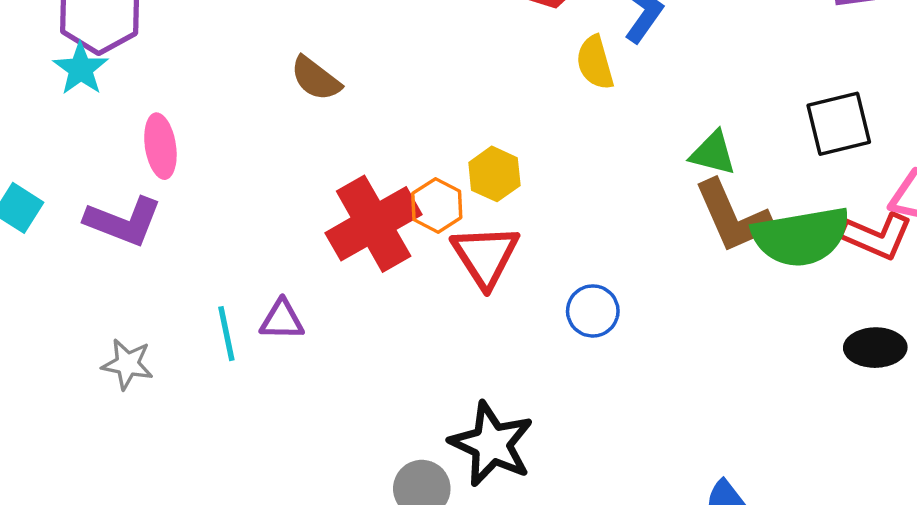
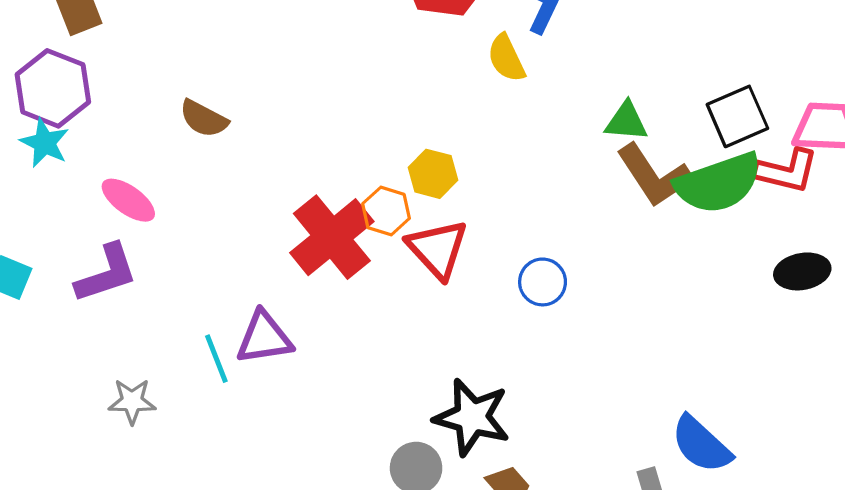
brown semicircle: (316, 79) -> (204, 119), moved
black square: (839, 124) -> (737, 116), moved
pink ellipse: (160, 146) -> (128, 200), turned -36
purple L-shape: (123, 221) -> (106, 273), turned -30
purple triangle: (282, 320) -> (264, 338), size x1.4

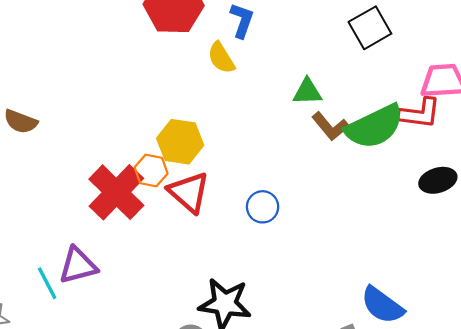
black square: (737, 116) -> (370, 28), moved
yellow hexagon: (433, 174) -> (180, 142), size x1.4
brown L-shape: (654, 175) -> (330, 126), size x0.7

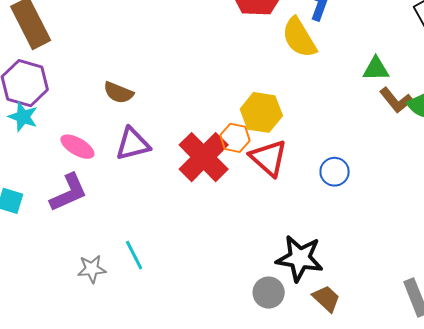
yellow semicircle: (221, 58) -> (299, 38), size x1.4
purple triangle: (78, 266) -> (133, 144), moved
cyan line: (47, 283) -> (134, 255), moved

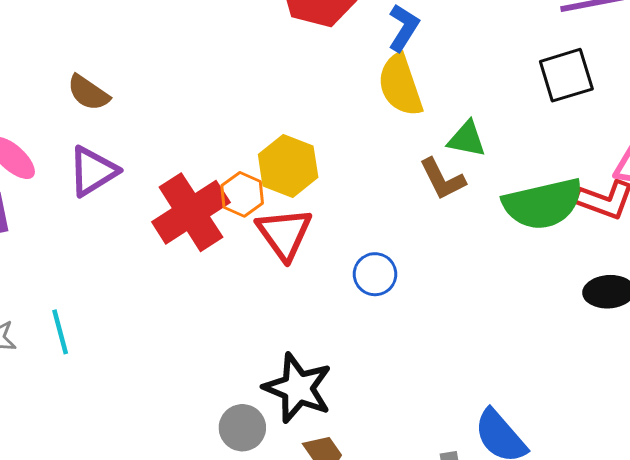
yellow semicircle: (299, 38) -> (400, 85), moved
brown L-shape: (396, 100) -> (442, 179), moved
purple triangle: (133, 144) -> (93, 171), turned -30

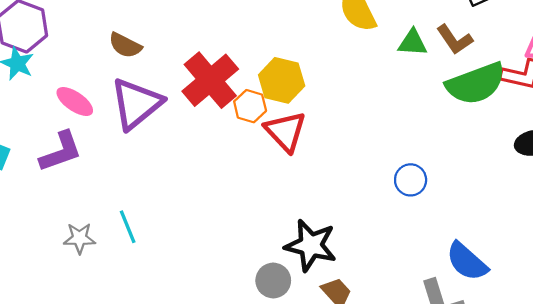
purple triangle: (93, 171) -> (136, 104), size x1.4
brown L-shape: (442, 179) -> (455, 39), moved
red cross: (191, 212) -> (210, 80), moved
blue circle: (375, 274) -> (411, 180), moved

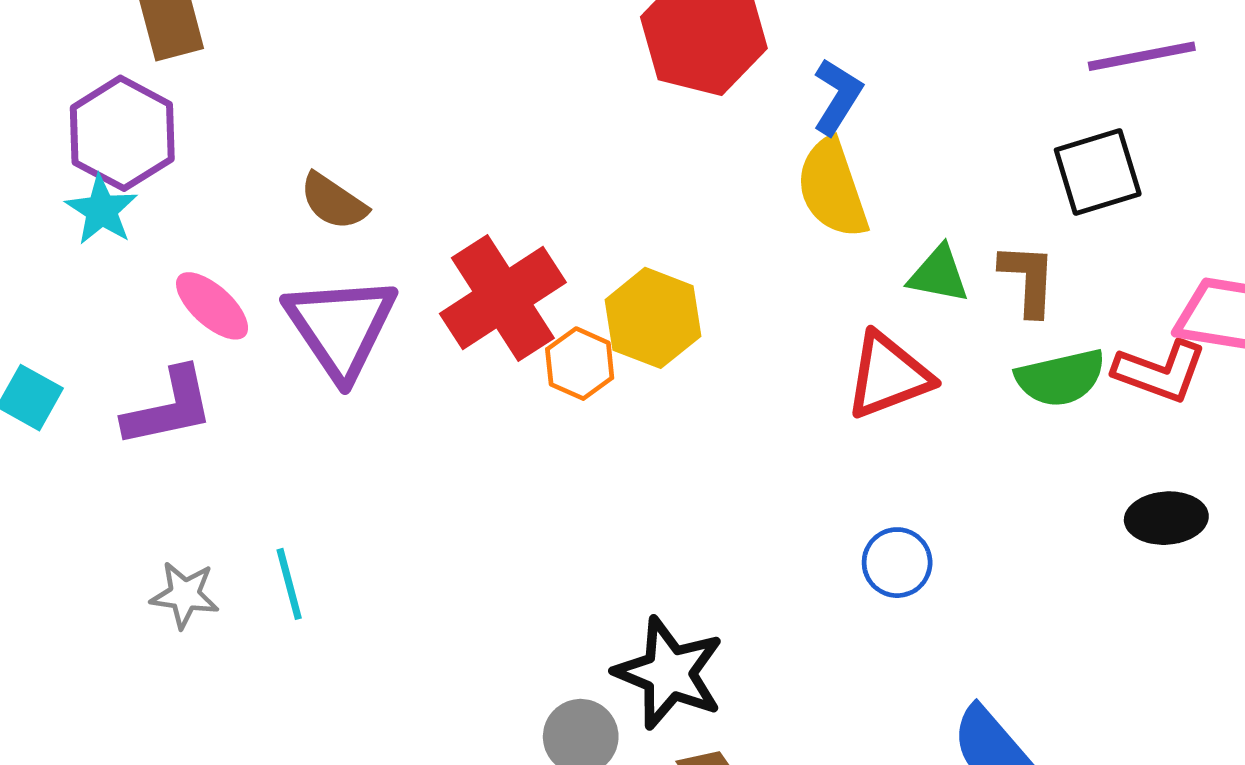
brown L-shape: (455, 39) -> (1028, 279), turned -150
green semicircle: (476, 84) -> (1061, 378), size x0.7
purple triangle: (136, 104) -> (341, 327), turned -32
red triangle: (285, 131) -> (888, 376), moved, turned 45

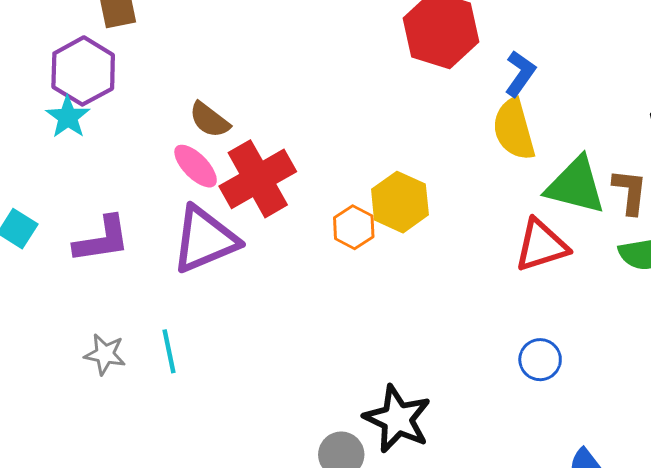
green triangle: (939, 274) -> (576, 186), size x1.6
red cross: (503, 298) -> (258, 179), moved
pink ellipse: (212, 306) -> (196, 166), moved
purple triangle: (341, 327) -> (205, 239), moved, turned 38

